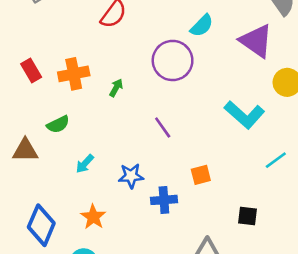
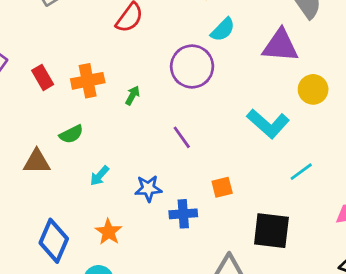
purple triangle: (256, 41) -> (280, 46), turned -30
black square: (248, 216) -> (271, 231), size x1.8

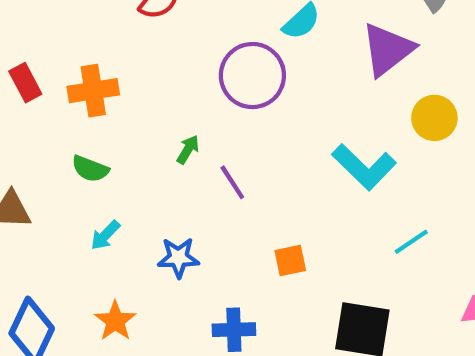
purple triangle: (280, 46) -> (388, 49), turned -45
green arrow: (132, 95) -> (188, 149), moved
green semicircle: (71, 134) -> (90, 169), moved, turned 45
blue cross: (183, 214) -> (234, 330), moved

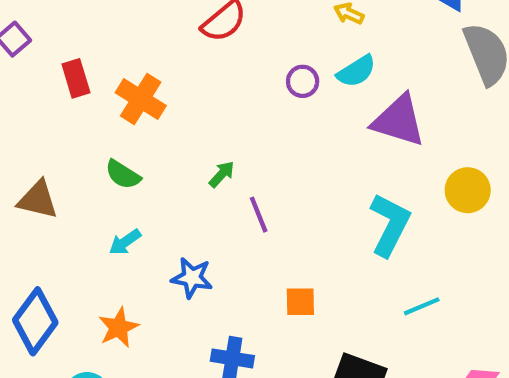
purple triangle: (388, 49) -> (399, 121), moved, turned 44
purple circle: (252, 76) -> (303, 81), moved, size x0.5
orange cross: (93, 91) -> (141, 99), turned 30
cyan L-shape: (364, 167) -> (390, 225), turned -118

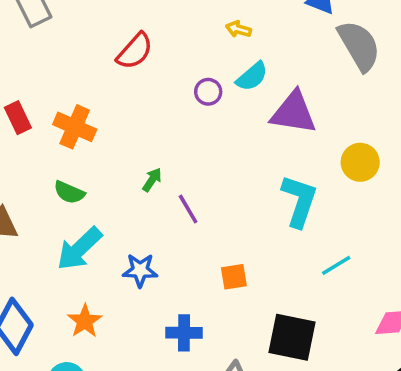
cyan arrow: (125, 242) -> (79, 249), size x1.8

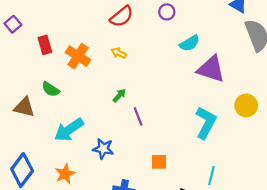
yellow arrow: (238, 29) -> (119, 53), moved
purple circle: (208, 92) -> (167, 12), moved
green semicircle: (69, 192) -> (51, 89), moved
cyan line: (336, 265) -> (211, 176), moved, turned -54

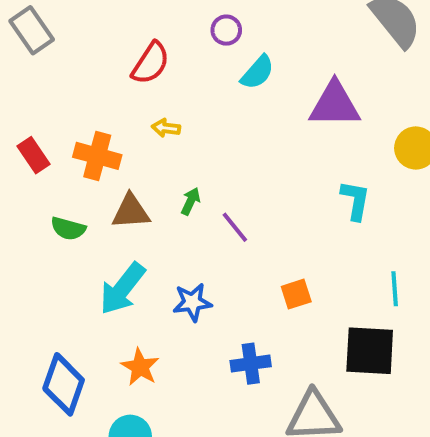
cyan semicircle: (190, 43) -> (257, 72), moved
brown triangle: (24, 107) -> (131, 212), moved
cyan L-shape: (206, 123) -> (355, 200), size x0.7

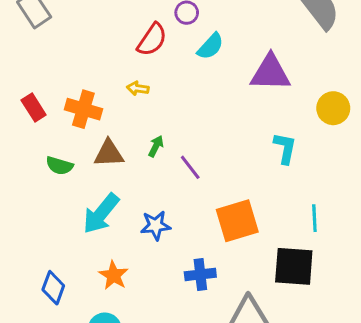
red semicircle: (151, 63) -> (152, 40), moved
orange square: (296, 294) -> (237, 221), size x1.8
blue diamond: (64, 384) -> (53, 288), size x0.7

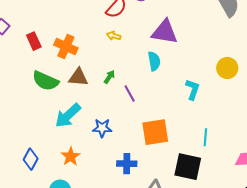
cyan semicircle: (210, 46) -> (154, 61), moved, turned -60
purple triangle: (270, 73) -> (165, 32), moved
yellow arrow: (138, 88) -> (114, 36), moved
green semicircle: (59, 166) -> (45, 81), size x1.5

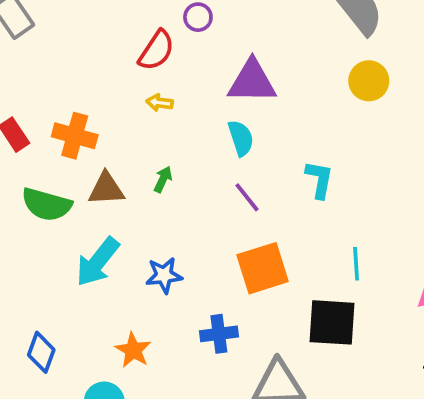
yellow circle: (227, 68) -> (369, 81), moved
purple line: (130, 94) -> (247, 197), moved
orange star: (71, 156) -> (133, 350), moved

